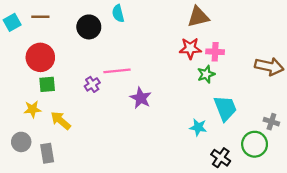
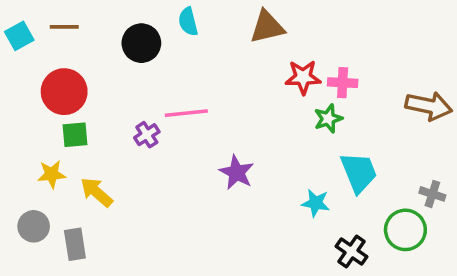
brown triangle: (198, 17) -> (267, 27), moved
purple star: (141, 98) -> (237, 172), moved

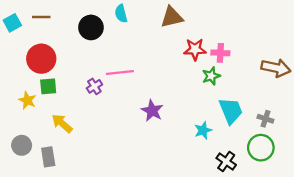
yellow star: (52, 174) -> (27, 100), moved, turned 30
gray cross: (432, 194) -> (265, 119), moved
cyan star: (316, 203) -> (203, 130), turned -30

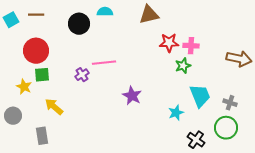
cyan semicircle: (121, 14) -> (105, 12), turned 105
gray circle: (22, 145) -> (13, 116), moved

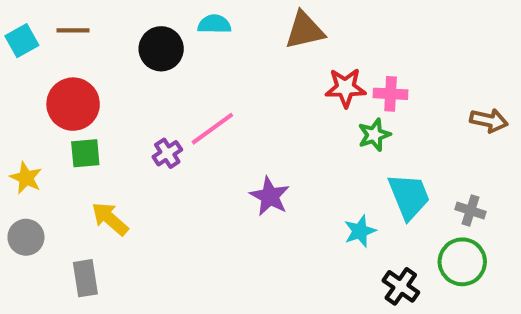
brown arrow: (239, 59) -> (489, 120), size x0.7
pink line: (104, 63) -> (212, 129), turned -30
yellow star: (24, 87) -> (26, 178), moved

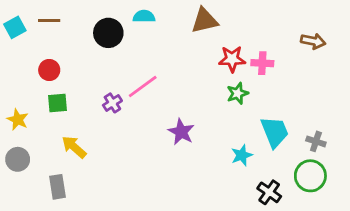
red circle: (73, 104) -> (49, 70), size x0.6
brown arrow: (489, 120) -> (313, 41), moved
green star: (374, 135) -> (238, 93), moved

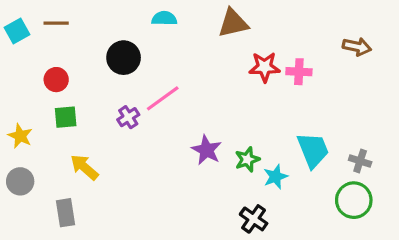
black circle: (108, 33) -> (124, 58), moved
green star: (238, 93) -> (247, 159), moved
black cross: (269, 192) -> (254, 219), moved

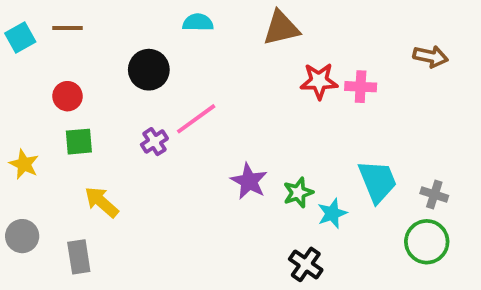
gray circle: (20, 181) -> (22, 236), moved

